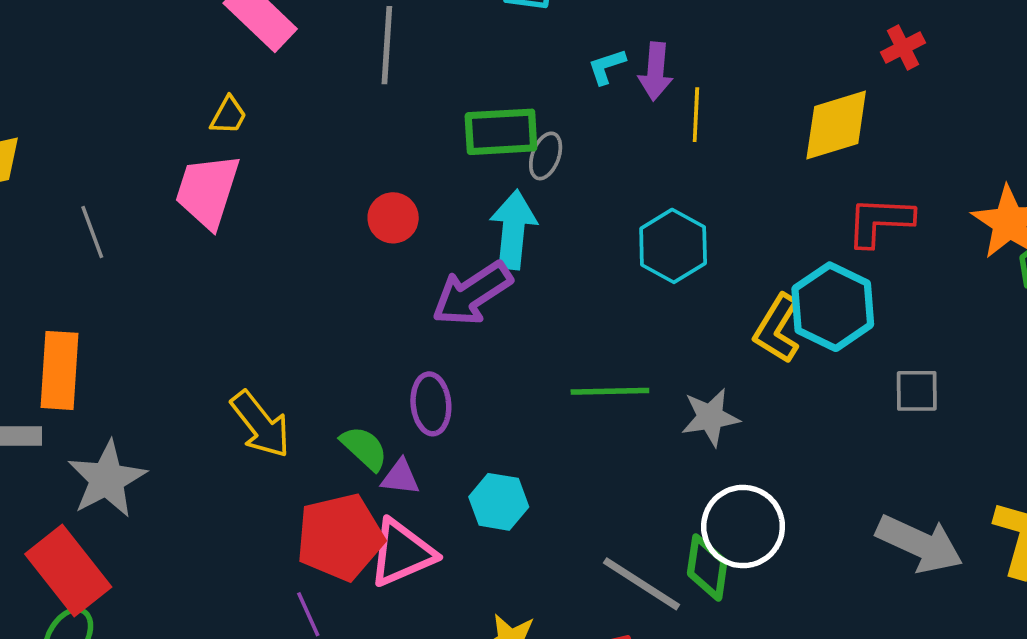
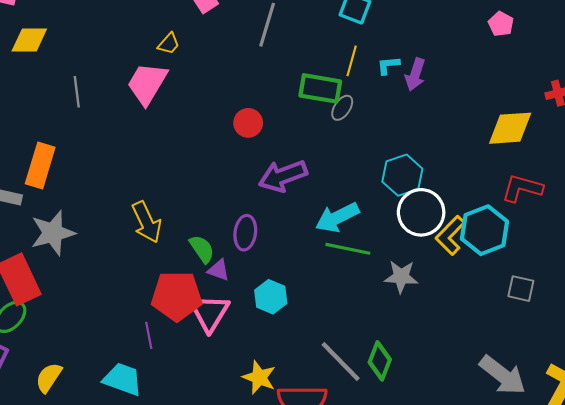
yellow line: (696, 115) -> (352, 61), moved
cyan arrow: (513, 230) -> (337, 217), moved, turned -135
white circle: (743, 527) -> (421, 212), moved
pink triangle: (402, 553) -> (209, 313), turned -48

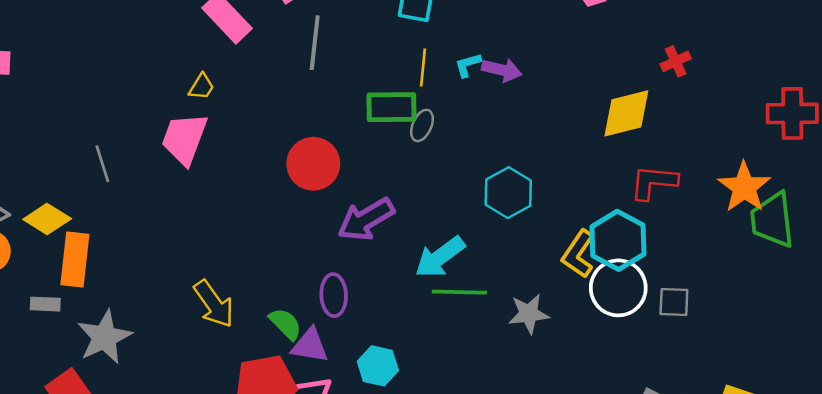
yellow diamond: (29, 40) -> (47, 219), moved, turned 42
purple arrow: (415, 74) -> (502, 70), turned -84
red circle: (248, 123) -> (313, 164), size x1.5
white circle: (421, 212) -> (618, 288), moved
purple triangle: (219, 270) -> (310, 345), size x1.4

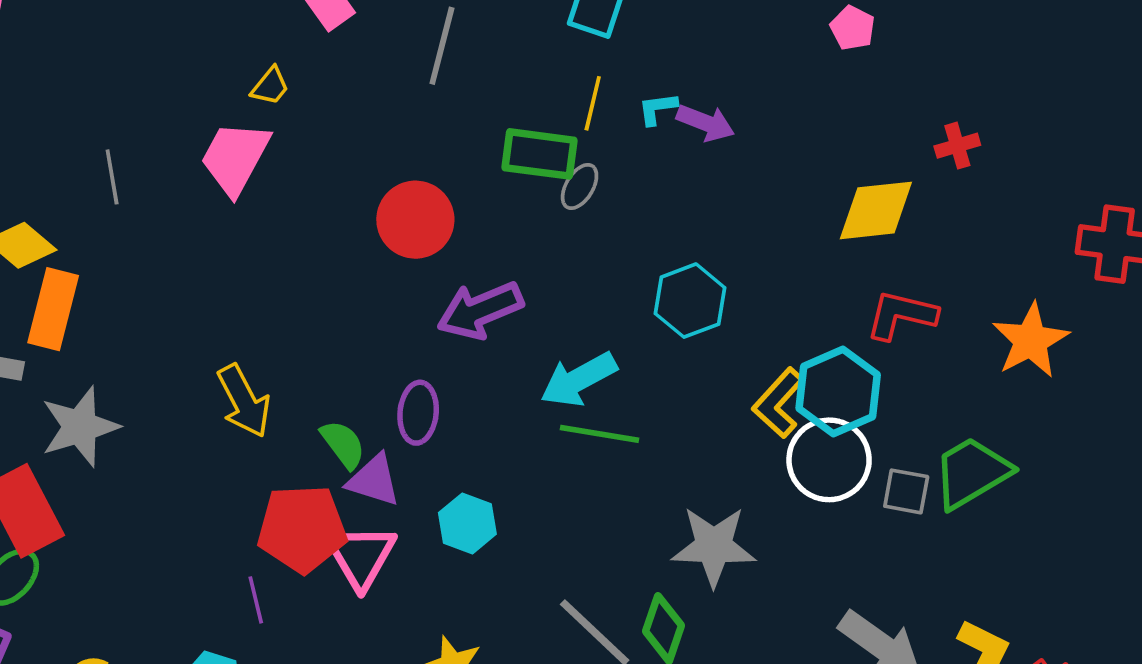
green trapezoid: (772, 220) -> (972, 473), moved, turned 58
gray star: (529, 314) -> (714, 546), moved, size x1.4

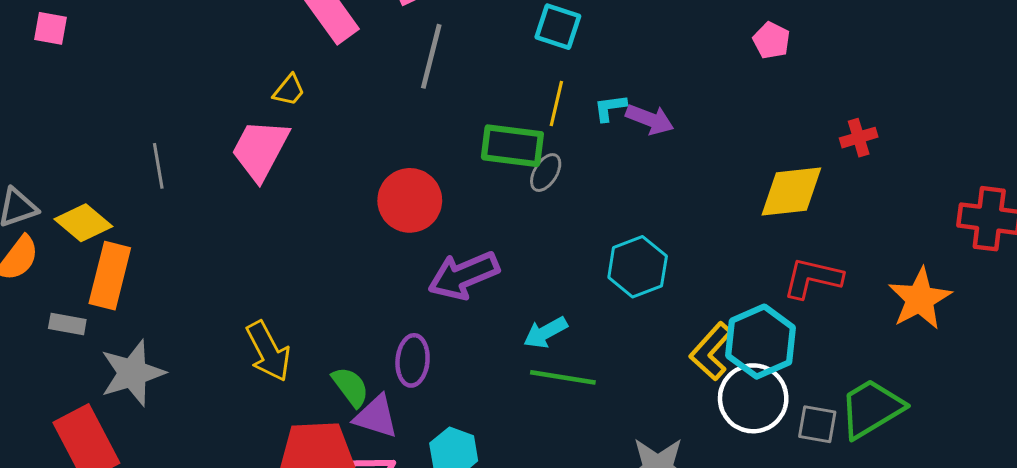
cyan arrow: (579, 380) -> (545, 332), size x0.7

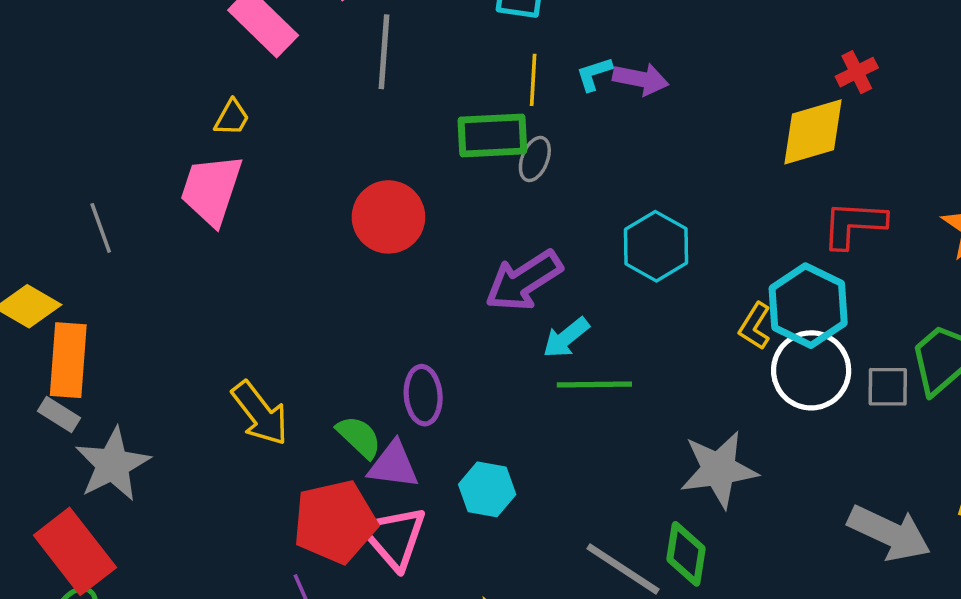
red cross: (859, 138) -> (857, 72), moved
purple arrow: (464, 275) -> (524, 281), moved
gray rectangle: (67, 324) -> (59, 414), moved, turned 32
yellow L-shape: (711, 351) -> (755, 326), size x0.7

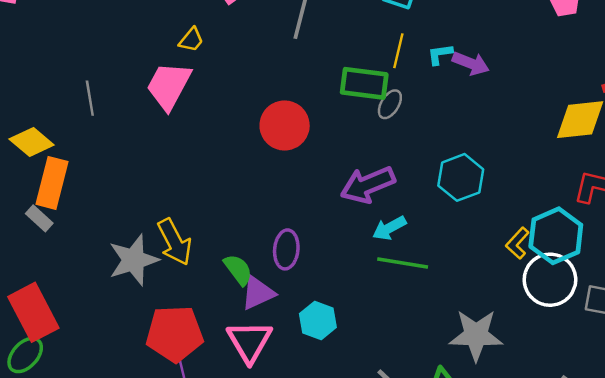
gray star: (113, 464) -> (134, 260), moved
purple triangle: (393, 465) -> (258, 293), turned -42
red pentagon: (335, 522) -> (175, 334), moved

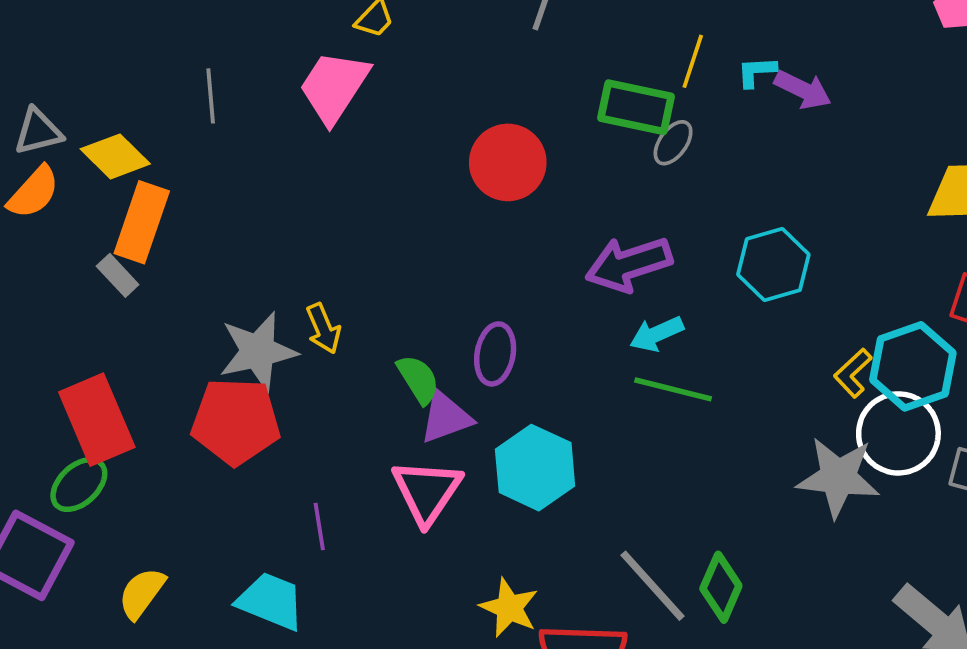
yellow arrow: (174, 242) -> (323, 329), size x0.7
cyan hexagon: (318, 320) -> (535, 468), size x1.4
red pentagon: (175, 334) -> (236, 421), moved
gray star: (476, 335) -> (838, 477), moved

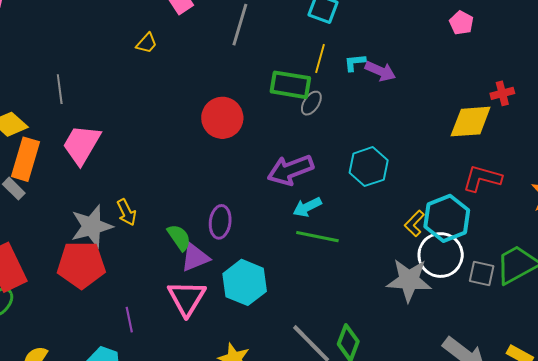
pink trapezoid: (334, 87) -> (81, 145), moved

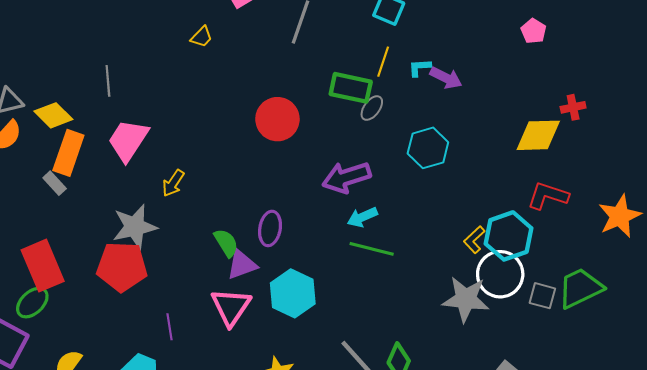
cyan hexagon: (369, 167) -> (428, 148), moved
yellow arrow: (127, 212) -> (173, 183), moved, turned 56

